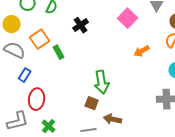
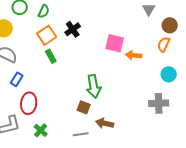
pink square: (128, 18) -> (115, 43), moved, turned -30
orange square: (40, 39) -> (47, 35), moved
orange arrow: (142, 51) -> (134, 55), turned 35

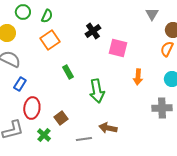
black cross: (73, 29) -> (93, 31), moved
orange arrow: (134, 55) -> (138, 77), moved, turned -91
green rectangle: (51, 56) -> (68, 72), moved
brown square: (84, 107) -> (61, 118), moved, turned 32

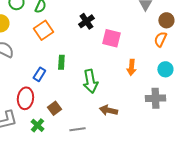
green rectangle: (68, 72) -> (61, 62), turned 32
blue rectangle: (20, 84) -> (39, 74), moved
brown arrow: (108, 128) -> (108, 110), moved

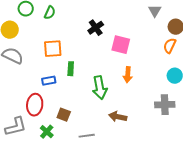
orange square: (43, 30) -> (53, 49), moved, turned 30
orange arrow: (131, 67) -> (128, 75), moved
blue rectangle: (39, 74) -> (49, 81), turned 48
brown square: (54, 108) -> (64, 115), turned -32

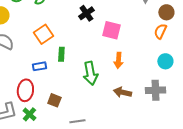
orange square: (53, 49) -> (43, 34), turned -30
brown arrow: (118, 117) -> (122, 92), moved
green cross: (47, 132) -> (29, 114), moved

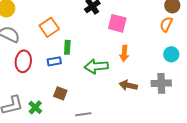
blue rectangle: (39, 66) -> (54, 61), moved
green arrow: (90, 73) -> (96, 66), turned 95
red ellipse: (25, 90) -> (23, 61), moved

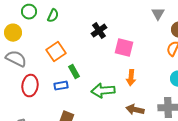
green rectangle: (67, 47) -> (74, 72), turned -32

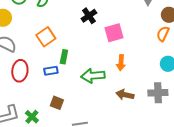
pink square: (124, 48) -> (114, 33), turned -30
green rectangle: (74, 72) -> (64, 57), turned 40

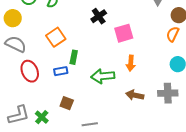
red ellipse: (20, 71) -> (30, 71), turned -30

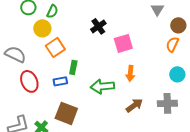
yellow circle: (13, 18) -> (42, 28), moved
brown arrow: (135, 95) -> (134, 105), turned 132
brown square: (67, 103) -> (66, 113), size x1.6

